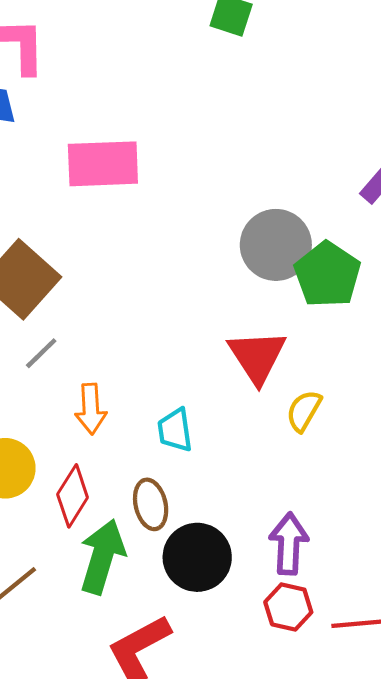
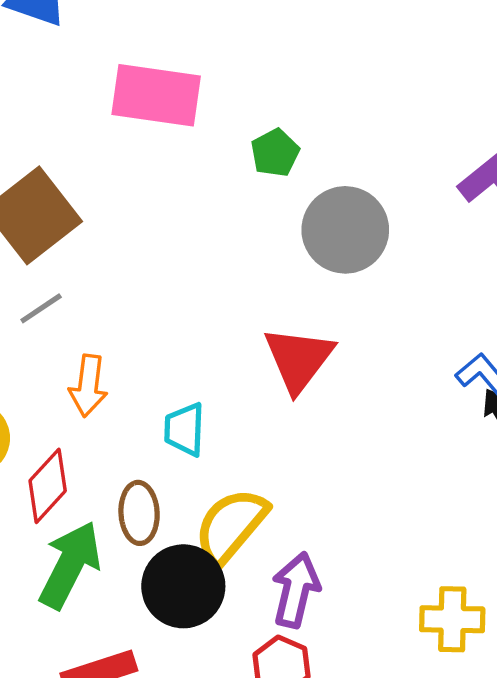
green pentagon: (327, 275) -> (275, 153), moved, size x0.6
yellow semicircle: (304, 411) -> (231, 526), moved, size x1.6

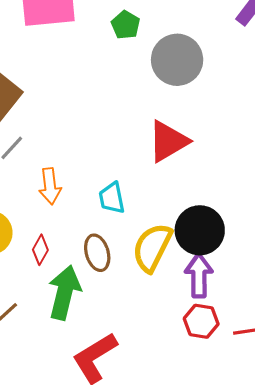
red triangle: (299, 359) -> (168, 141), turned 36
red diamond: (48, 486) -> (40, 250), size x0.7
black circle: (183, 586) -> (200, 230), moved

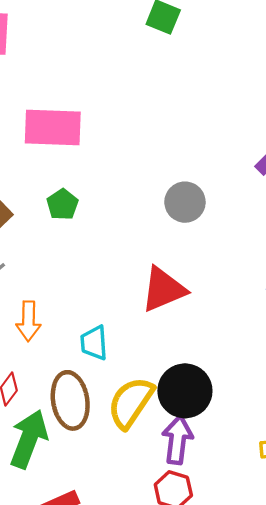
green pentagon: (126, 25) -> (62, 204), moved
gray circle: (177, 60) -> (185, 202), size x0.7
brown ellipse: (97, 253) -> (70, 400), size x1.4

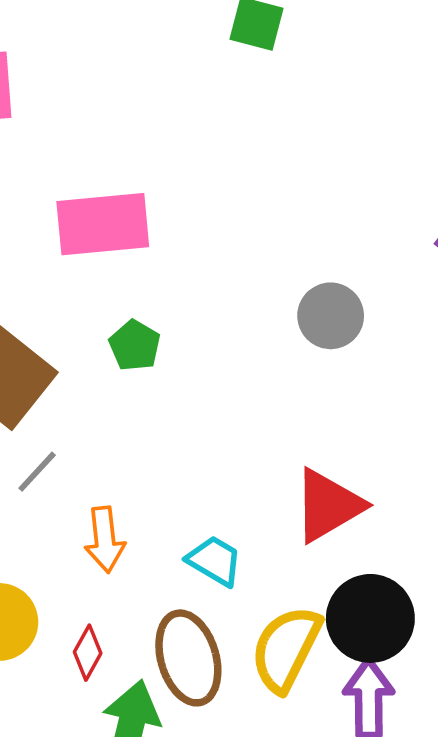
red triangle: (163, 289) -> (328, 505), moved
cyan trapezoid: (94, 343) -> (214, 561), turned 132

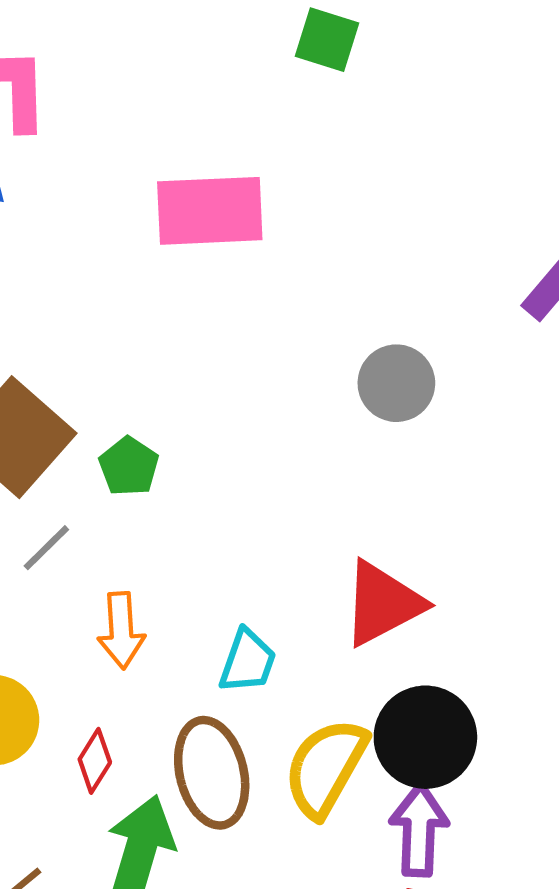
pink rectangle: (103, 224) -> (210, 211), moved
green pentagon: (135, 345) -> (129, 466), moved
cyan trapezoid: (214, 561) -> (248, 661), turned 76

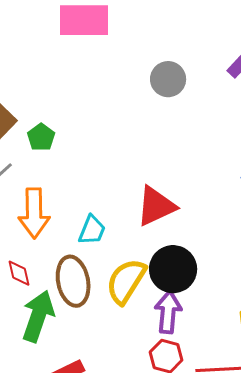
gray circle: (396, 383) -> (168, 79), moved
orange arrow: (121, 630) -> (34, 213), size x1.4
red diamond: (95, 761) -> (19, 273), turned -48

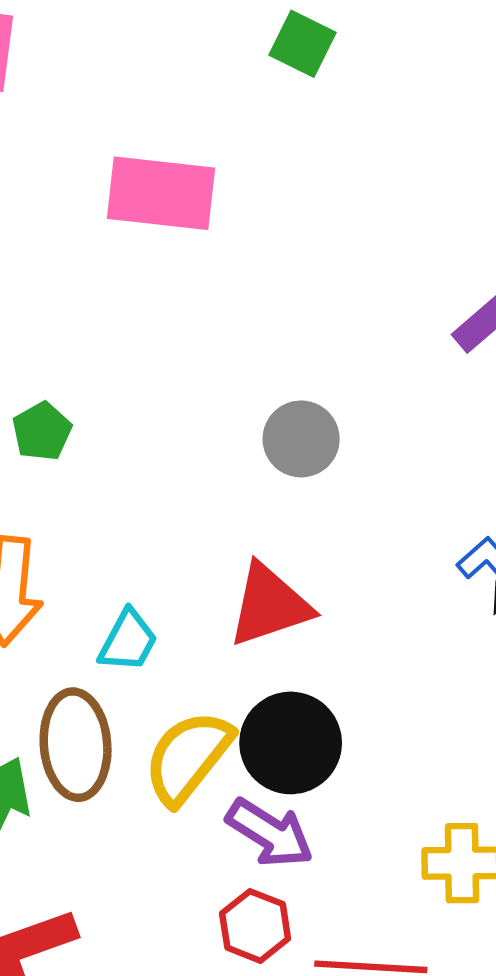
gray circle: (168, 79) -> (301, 439), moved
purple arrow: (168, 312) -> (270, 833), turned 111

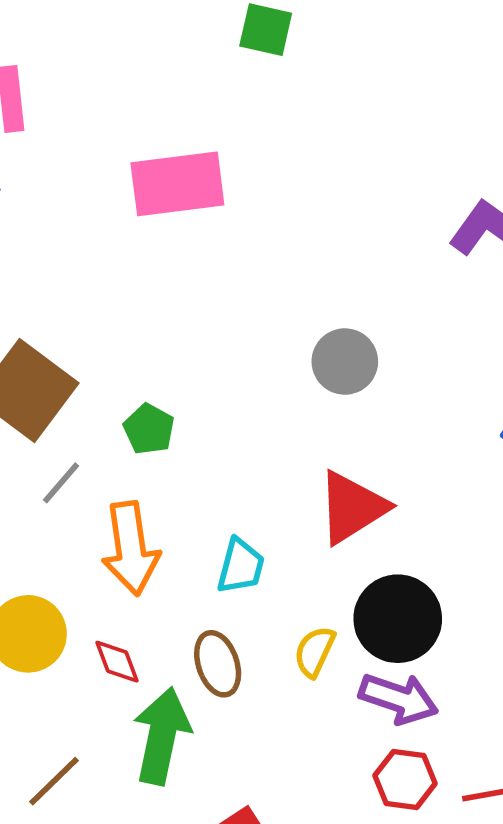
green pentagon: (42, 431) -> (149, 429), moved
brown ellipse: (76, 745) -> (218, 664), size x0.7
yellow semicircle: (188, 757) -> (315, 652), size x0.6

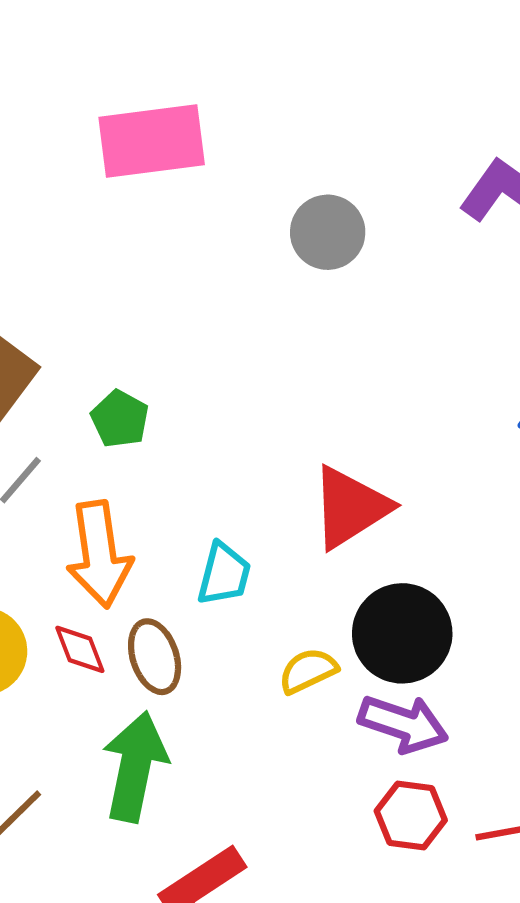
gray circle: (345, 362) -> (328, 232), moved
yellow semicircle: (315, 652) -> (308, 671), turned 40
red diamond: (117, 662) -> (80, 649), moved
brown ellipse: (218, 664) -> (155, 657), moved

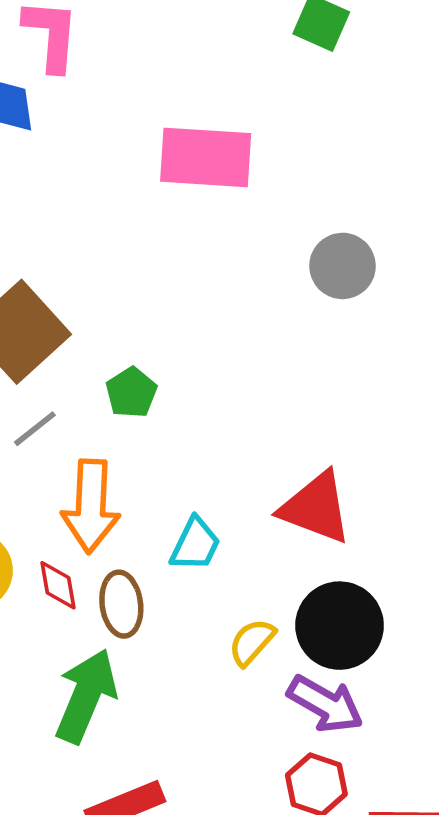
red triangle: (350, 507) -> (316, 508), turned 42
yellow semicircle: (308, 671) -> (252, 642), turned -34

